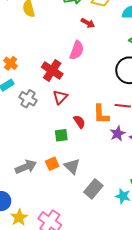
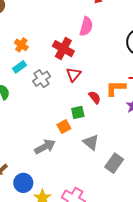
gray cross: (28, 99) -> (42, 79), turned 30
orange L-shape: (101, 114) -> (116, 88), turned 95
orange square: (52, 164) -> (64, 127), moved

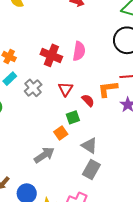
pink semicircle: (86, 26) -> (79, 51), moved
red triangle: (74, 74) -> (65, 89), moved
gray rectangle: (114, 163) -> (91, 169), moved

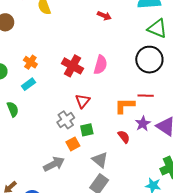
gray cross: (33, 88) -> (66, 120), moved
red semicircle: (88, 100) -> (124, 137), moved

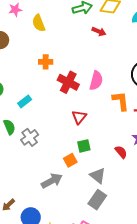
orange cross: (30, 62) -> (46, 62), moved, turned -32
orange L-shape: (125, 106) -> (121, 101), moved, turned 85
gray cross: (66, 120) -> (30, 137), moved

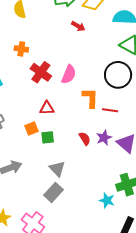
red triangle: (79, 117) -> (47, 108), turned 42
red semicircle: (121, 152) -> (85, 139), moved
orange square: (70, 160) -> (31, 129), moved

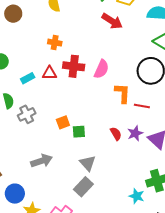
red arrow: (78, 26) -> (112, 21), size x1.5
red cross: (41, 72) -> (74, 66), turned -30
red triangle: (47, 108) -> (49, 73), moved

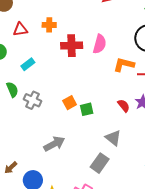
red triangle: (49, 73) -> (20, 29), moved
orange L-shape: (122, 93) -> (124, 65), turned -70
gray cross: (27, 114) -> (33, 100), turned -30
gray triangle: (88, 163) -> (113, 138), moved

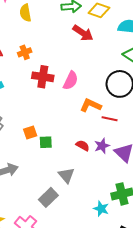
orange cross: (49, 25) -> (25, 52), turned -32
red semicircle: (124, 106) -> (83, 146), turned -32

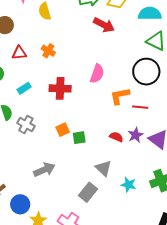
orange cross: (25, 52) -> (48, 51), turned -32
red cross: (43, 77) -> (60, 88), moved
orange L-shape: (91, 105) -> (120, 96), turned -30
cyan star: (101, 209) -> (129, 185), moved

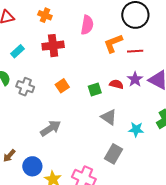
orange cross: (48, 51) -> (45, 15), moved
green square: (79, 138) -> (95, 89), moved
gray rectangle: (88, 192) -> (114, 154), moved

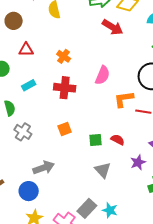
purple star: (135, 79) -> (138, 162), moved
gray cross: (25, 87) -> (23, 132), moved
cyan star: (136, 129) -> (110, 210), moved
gray rectangle: (114, 154) -> (87, 208), moved
blue circle: (32, 166) -> (29, 191), moved

